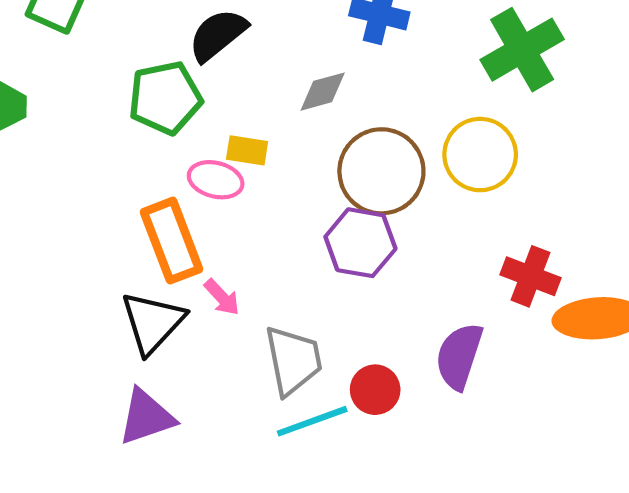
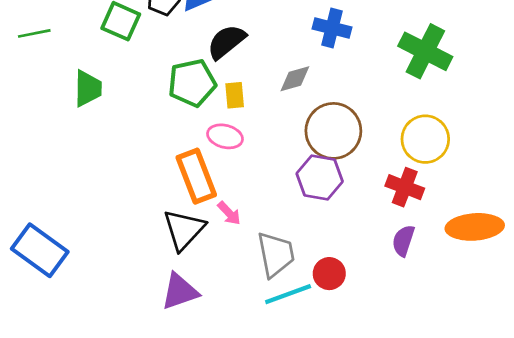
green cross: (522, 50) -> (425, 51), turned -33
yellow rectangle: (247, 150) -> (235, 95), moved, turned 76
yellow circle: (480, 155) -> (425, 139), moved
red cross: (530, 276) -> (405, 187), moved
purple semicircle: (459, 356) -> (403, 241), moved, size x0.7

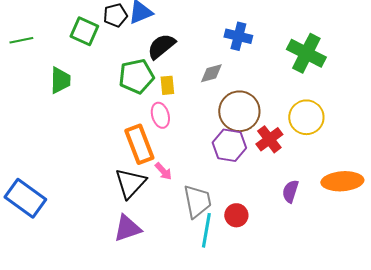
pink ellipse: (225, 136) -> (160, 115), turned 60
red cross: (405, 187) -> (269, 139), moved, turned 32
cyan line: (288, 294) -> (206, 230), turned -60

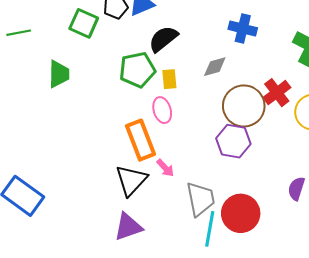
red cross: (269, 139) -> (277, 93), moved
red circle: (236, 215) -> (241, 213), size x1.6

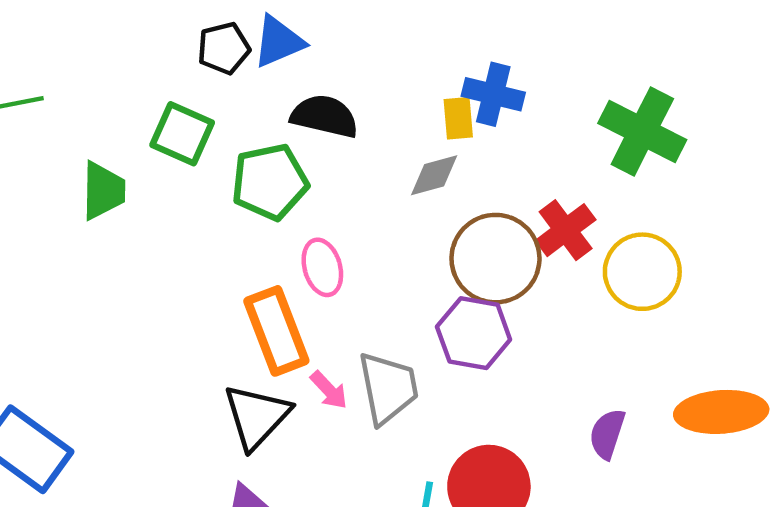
green square: (84, 23) -> (182, 134), moved
black semicircle: (163, 39) -> (325, 116), turned 52
yellow rectangle: (169, 79) -> (458, 118), moved
gray trapezoid: (200, 199) -> (388, 388), moved

